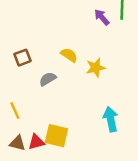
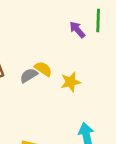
gray semicircle: (48, 79) -> (29, 75), moved

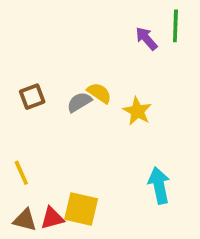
yellow star: (71, 82) -> (137, 111), turned -30

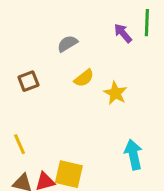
yellow semicircle: (99, 93) -> (84, 78), turned 108
gray semicircle: (79, 102) -> (67, 44), moved

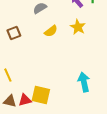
yellow star: (115, 93) -> (78, 27), moved

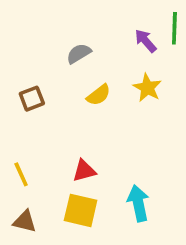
cyan arrow: (84, 82) -> (138, 203), moved
red triangle: (25, 100) -> (84, 171), moved

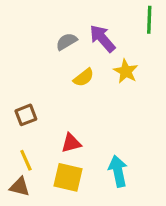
purple arrow: (146, 41) -> (102, 38), moved, size x1.4
brown square: (32, 99) -> (26, 115), moved
yellow line: (21, 174) -> (26, 160), moved

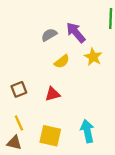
red triangle: (71, 143) -> (53, 94), moved

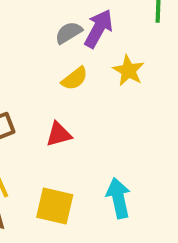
purple arrow: (76, 32) -> (99, 29), turned 70
gray semicircle: (49, 35) -> (69, 33), moved

